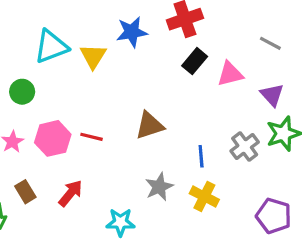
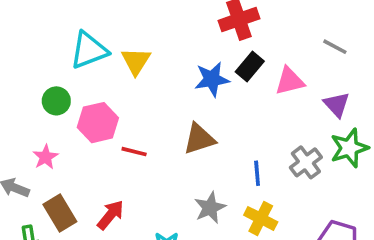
blue star: (132, 32) -> (212, 79), moved
pink hexagon: (53, 138) -> (98, 123), moved
brown rectangle: (25, 192) -> (60, 213), size x1.4

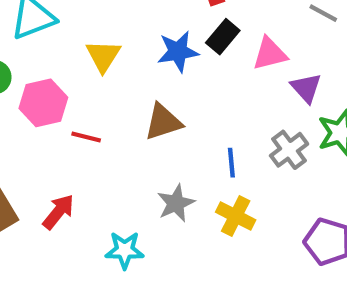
yellow triangle: (136, 61) -> (103, 56), moved
purple triangle: (337, 105) -> (306, 88), moved

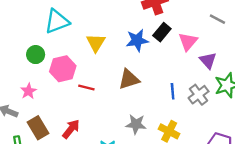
pink triangle: (270, 54) -> (188, 42), turned -36
blue line: (231, 163) -> (173, 91), moved
gray star: (176, 203) -> (136, 124), turned 30

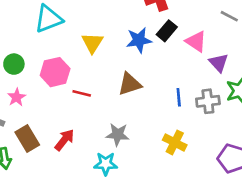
pink triangle: (188, 42) -> (196, 41), turned -36
green circle: (36, 55) -> (14, 64), moved
gray cross: (199, 95) -> (208, 101), turned 30
gray star: (136, 124) -> (118, 135), moved

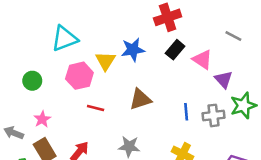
blue star: (139, 40) -> (133, 50), moved
pink hexagon: (55, 72) -> (79, 76), moved
pink star: (17, 97) -> (42, 119), moved

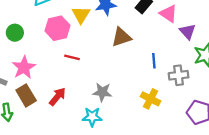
brown triangle: (140, 99) -> (121, 37), moved
gray cross: (214, 115) -> (179, 75), moved
pink star: (42, 119) -> (24, 67), size x1.5

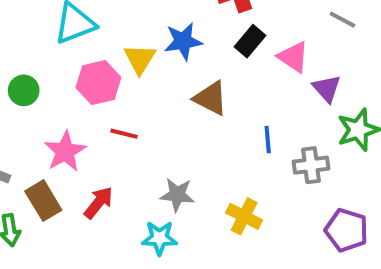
brown triangle: (121, 37) -> (211, 98), turned 45
pink star: (24, 67) -> (65, 151), moved
yellow cross: (151, 99) -> (244, 216), moved

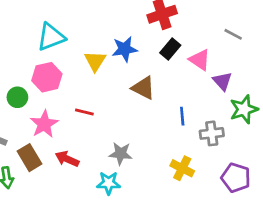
pink hexagon: (98, 83) -> (47, 77), moved
green circle: (24, 90) -> (17, 97), moved
red arrow: (98, 203) -> (67, 159), turned -105
yellow cross: (244, 216) -> (182, 168), moved

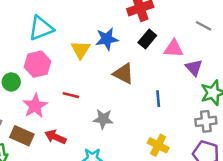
pink triangle: (200, 60) -> (174, 49), turned -30
gray cross: (212, 133) -> (206, 121), moved
gray star: (121, 154) -> (103, 119), moved
brown rectangle: (29, 158) -> (22, 136), turned -35

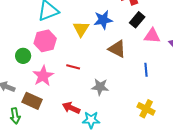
pink triangle: (174, 49) -> (152, 36), moved
red arrow: (55, 137) -> (71, 108), moved

